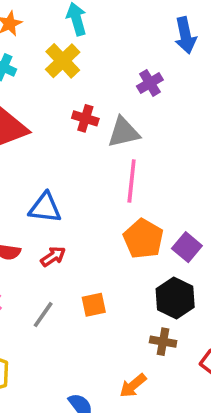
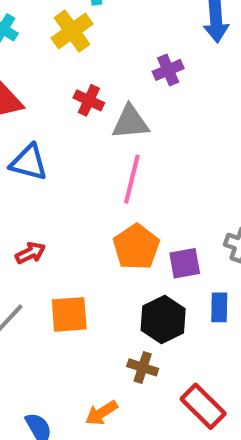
blue triangle: (45, 208) -> (29, 162), moved
purple square: (187, 247) -> (185, 263), turned 32
orange square: (94, 305) -> (69, 314), size x1.4

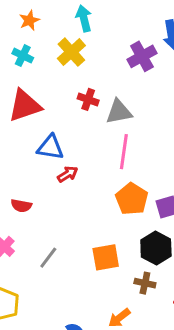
purple cross: (168, 70) -> (142, 56), moved, size x1.4
red arrow: (30, 253) -> (68, 174), moved
orange square: (69, 314) -> (106, 257), moved

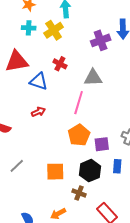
cyan cross: (23, 56) -> (29, 28), moved, turned -32
gray triangle: (119, 112) -> (93, 78), moved
blue triangle: (50, 147) -> (39, 81), moved

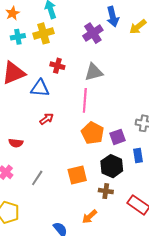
yellow cross: (54, 30) -> (43, 33), turned 30

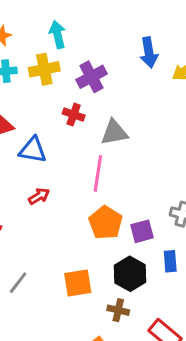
purple cross: (93, 33) -> (91, 77), moved
red cross: (57, 66) -> (74, 115), moved

